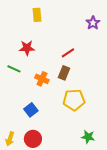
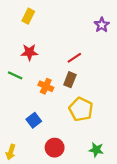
yellow rectangle: (37, 15) -> (28, 16), moved, turned 32
yellow pentagon: (74, 100) -> (81, 109), turned 30
red circle: (33, 139) -> (55, 148), moved

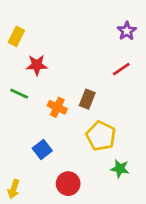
yellow rectangle: (28, 16) -> (16, 36), moved
red line: (74, 58) -> (121, 69), moved
green star: (96, 150) -> (120, 169), moved

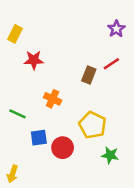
green line: (19, 94) -> (18, 114), moved
brown rectangle: (87, 99) -> (89, 75), moved
blue square: (42, 150) -> (39, 138), turned 30
red circle: (68, 184) -> (63, 148), moved

